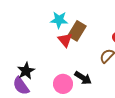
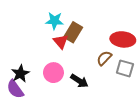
pink circle: (63, 84) -> (53, 73), moved

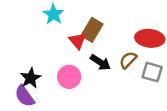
cyan star: (55, 21) -> (53, 14), moved, turned 30
black arrow: (79, 81) -> (100, 62), moved

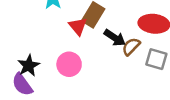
black arrow: (100, 62) -> (115, 38), moved

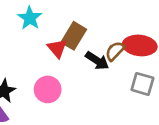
brown semicircle: (131, 47) -> (115, 51), moved

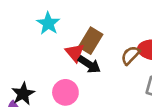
black arrow: (97, 61) -> (89, 65), moved

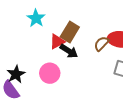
red triangle: (75, 53) -> (57, 41), turned 42

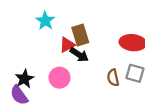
brown rectangle: (70, 32) -> (80, 35), turned -48
brown semicircle: (102, 44) -> (113, 78), moved, turned -56

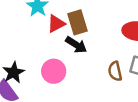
red triangle: (67, 45) -> (56, 24), moved

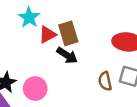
pink circle: (54, 71) -> (35, 89), moved

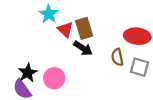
red triangle: (47, 35) -> (65, 30), turned -49
brown semicircle: (105, 81) -> (117, 57), moved

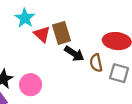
black arrow: (83, 48) -> (74, 54), moved

